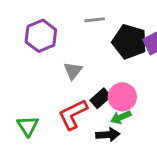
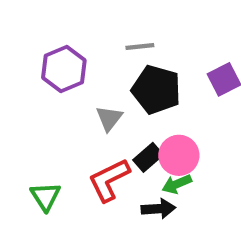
black pentagon: (130, 42) -> (156, 90), moved

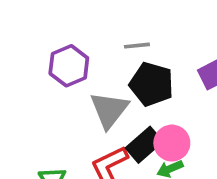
gray triangle: (109, 118) -> (109, 110), size x1.6
black rectangle: (148, 157) -> (144, 145), size x1.4

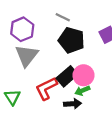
gray line: (137, 46) -> (63, 17), turned 32
gray triangle: (109, 110) -> (27, 56), moved

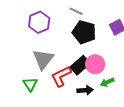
gray triangle: (27, 56) -> (43, 59), moved
green arrow: (82, 91) -> (107, 82), moved

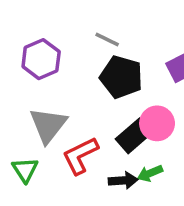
pink circle: (95, 64) -> (157, 123), moved
black rectangle: (80, 65) -> (134, 136), moved
green arrow: (107, 82) -> (150, 173), moved

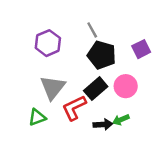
gray line: (107, 40) -> (92, 30), turned 35
black rectangle: (134, 136) -> (96, 89), moved
green triangle: (25, 170) -> (37, 117), turned 42

